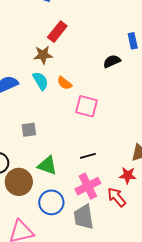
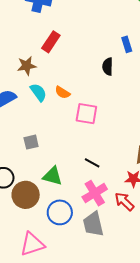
brown star: (43, 55) -> (27, 66), moved
black semicircle: (112, 61) -> (108, 67), turned -60
black line: (88, 156) -> (92, 163), turned 49

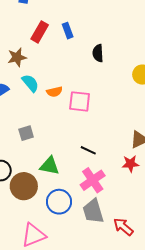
blue rectangle: (127, 44) -> (68, 31), moved
orange semicircle: (62, 92) -> (54, 92), moved, turned -42
red arrow: (124, 201) -> (123, 227), moved

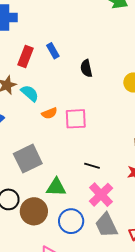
cyan semicircle: (30, 83) -> (30, 93), moved
gray square: (26, 133) -> (28, 159), size x1.8

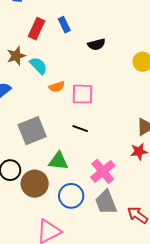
black semicircle: (86, 68) -> (96, 44), turned -96
black line: (92, 166) -> (80, 129), moved

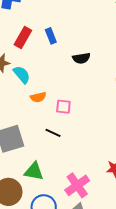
pink square: (83, 94) -> (63, 107), size x0.7
black line: (80, 129) -> (53, 133), moved

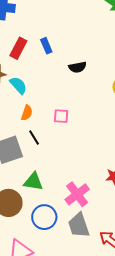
orange semicircle: (38, 97) -> (27, 113), moved, turned -56
black line: (53, 133) -> (34, 138), moved, turned 35

